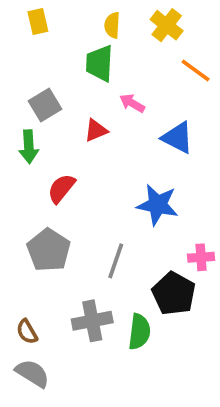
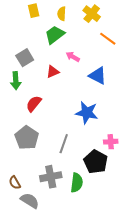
yellow rectangle: (38, 22) -> (34, 11), moved
green trapezoid: (99, 63) -> (55, 35), turned 50
gray semicircle: (32, 373) -> (30, 201), moved

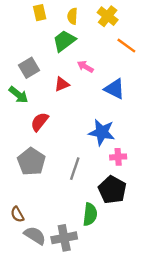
green arrow: (16, 81) -> (18, 95), turned -48
pink cross: (111, 142) -> (118, 157), moved
gray cross: (51, 177) -> (64, 238), moved

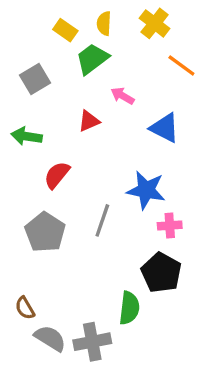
yellow rectangle: (40, 13) -> (65, 30), moved, turned -42
gray square: (29, 68) -> (35, 79), moved
green arrow: (18, 95) -> (27, 136), turned 150
gray line: (75, 169) -> (102, 220), moved

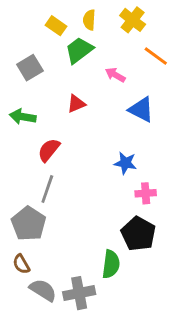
pink arrow: (123, 96) -> (115, 75), moved
blue star: (146, 190) -> (125, 163), size x0.7
gray line: (102, 220) -> (47, 189), moved
gray pentagon: (45, 232) -> (29, 224), moved

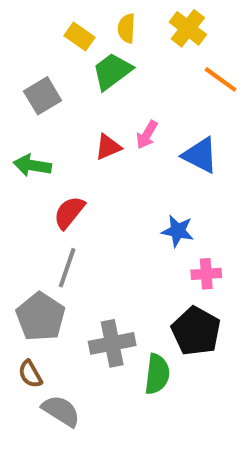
pink arrow: (115, 75) -> (147, 135), moved, turned -90
gray cross: (79, 293) -> (112, 343), moved

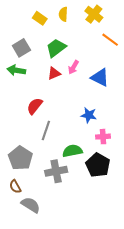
green trapezoid: (112, 71) -> (56, 48), moved
green arrow: (32, 165) -> (16, 70), moved
gray line: (67, 268) -> (46, 130), moved
green semicircle: (157, 374) -> (72, 151), moved, turned -108

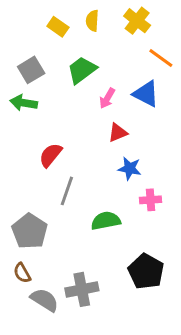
red triangle: (54, 73) -> (118, 133), moved
blue triangle: (100, 77) -> (146, 94), moved
black pentagon: (98, 165) -> (146, 272), moved
gray cross: (56, 171) -> (82, 289), moved

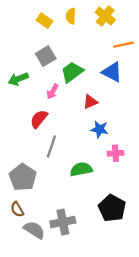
orange line: (161, 58) -> (123, 45), turned -48
gray square: (31, 70) -> (46, 56), moved
green trapezoid: (82, 70) -> (72, 72), moved
pink arrow: (107, 98) -> (53, 92), moved
green arrow: (24, 103) -> (18, 79), turned -30

